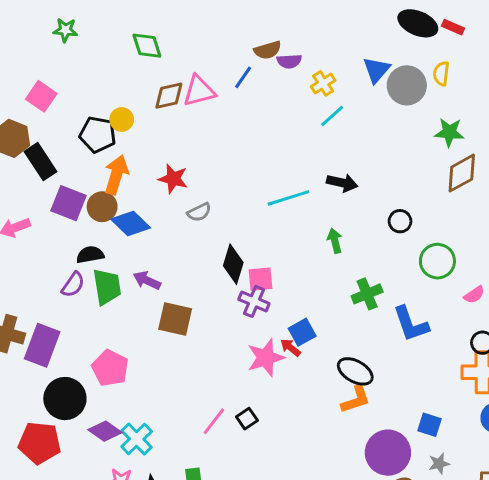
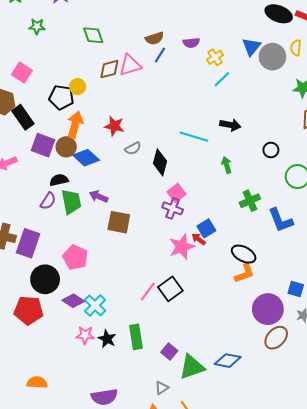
brown semicircle: (268, 50) -> (155, 38), moved
cyan line: (288, 198) -> (194, 137), turned 36
black diamond: (233, 264) -> (160, 162), moved
pink square: (261, 279) -> (176, 193), turned -30
black square: (247, 419) -> (170, 289), size x1.6

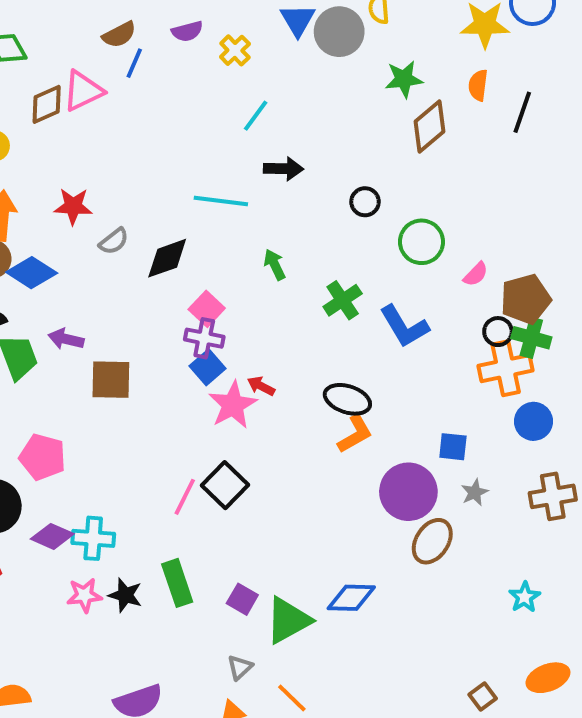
cyan line: (222, 79) -> (256, 116), moved
black diamond: (160, 162) -> (167, 258), turned 65
green arrow: (227, 165) -> (275, 265), moved
blue square: (206, 228) -> (208, 367), moved
cyan cross: (95, 305) -> (93, 538), turned -30

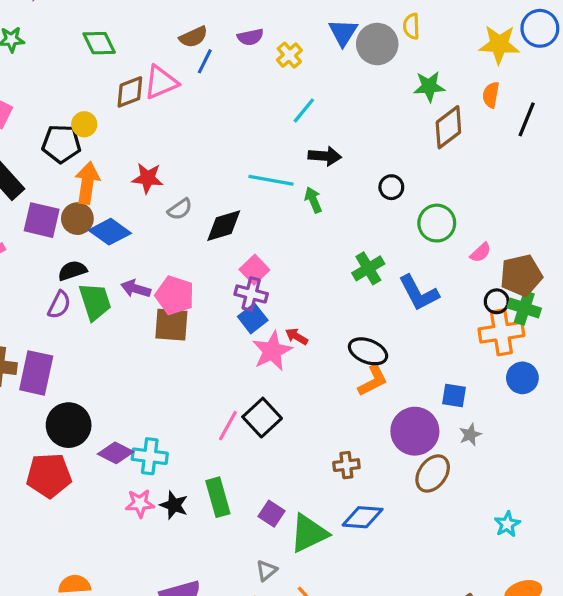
green arrow: (275, 265) -> (313, 200), moved
pink pentagon: (43, 457) -> (175, 295), moved
brown cross: (553, 496) -> (346, 465), moved, size x0.7

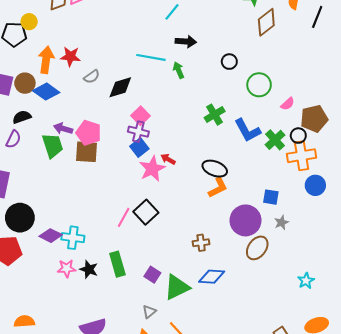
orange arrow: (87, 183) -> (46, 60), moved
green trapezoid: (95, 302) -> (53, 146), moved
green cross: (524, 308) -> (275, 140), moved, turned 30

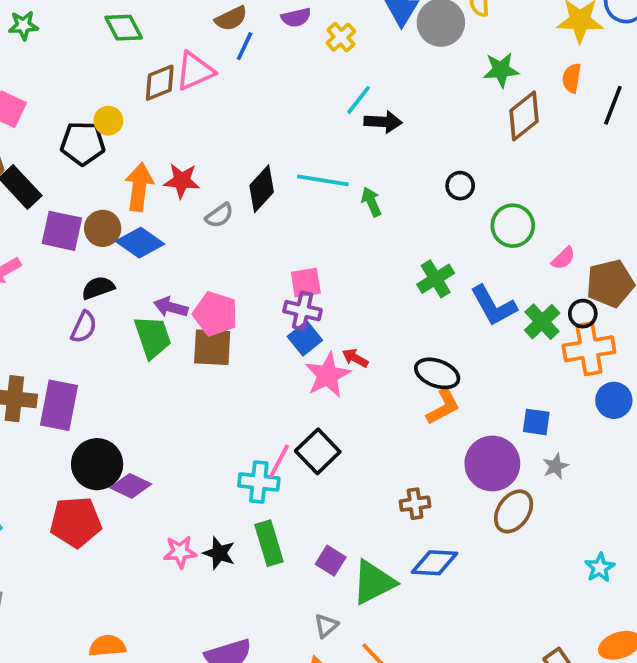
black arrow: (186, 42) -> (383, 122), moved
black diamond: (120, 87) -> (262, 189), moved, turned -30
pink square: (140, 116) -> (306, 283), turned 36
purple diamond: (51, 236) -> (131, 486), moved
cyan cross: (73, 238) -> (259, 482), moved

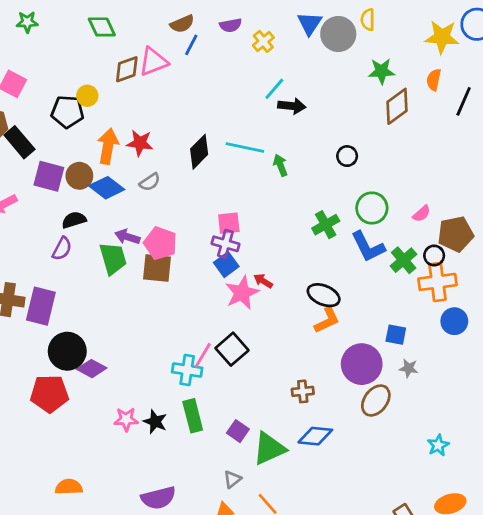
gray semicircle: (219, 215) -> (150, 182), moved
green circle: (513, 226) -> (372, 208), moved
gray star: (555, 466) -> (409, 368), turned 30

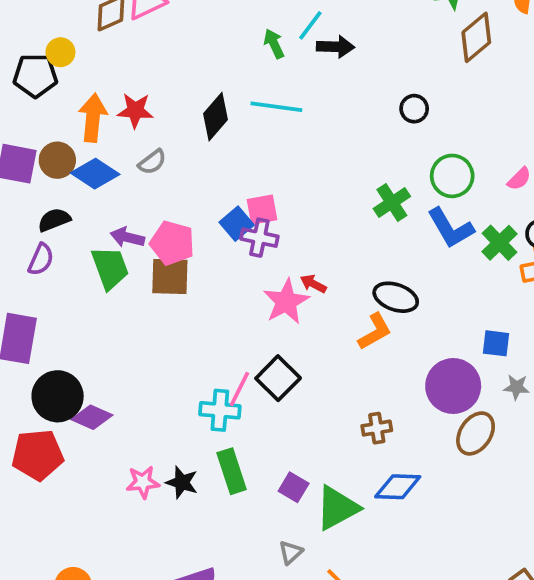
green arrow: (280, 165) -> (274, 44), moved
blue square: (226, 265) -> (237, 224), moved
orange L-shape: (327, 320) -> (375, 332), moved

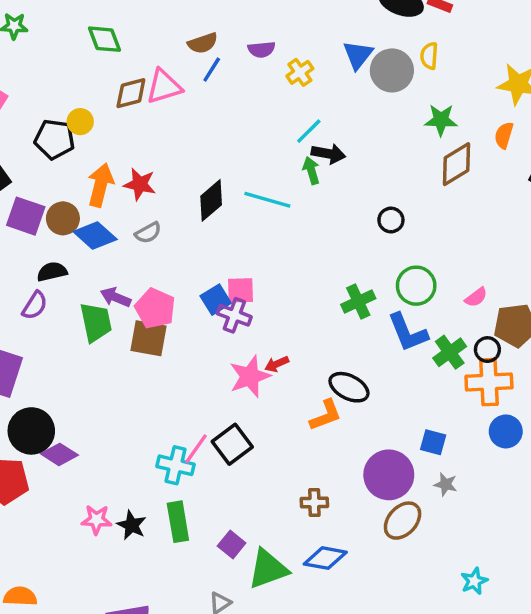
green arrow: (274, 44) -> (311, 171), moved
red arrow: (313, 284) -> (277, 364), turned -60

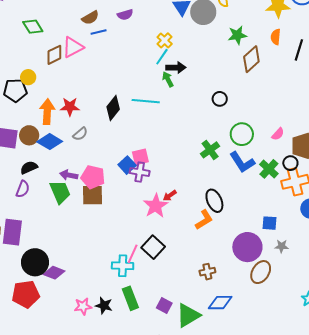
blue line: (212, 70) -> (99, 32), turned 56
yellow cross: (300, 72) -> (165, 40), moved
black ellipse: (349, 387) -> (214, 201), turned 50

